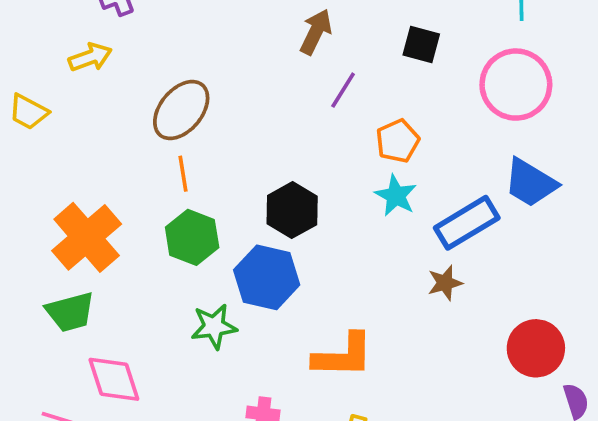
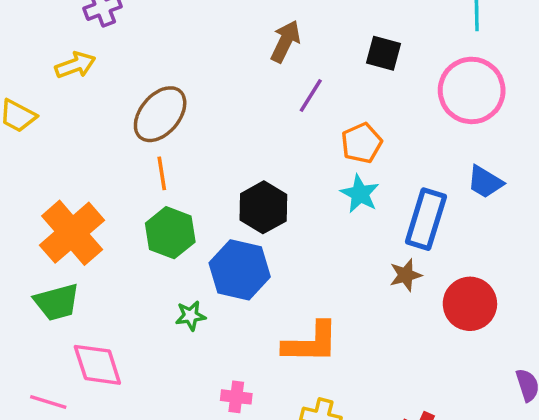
blue trapezoid: (530, 183) -> (485, 182), size x0.7
blue rectangle: (467, 223) -> (426, 219), turned -42
green star: (214, 327) -> (191, 316), size x0.7
red circle: (536, 348) -> (470, 304), moved

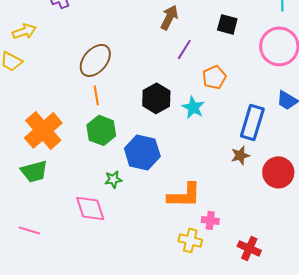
yellow arrow: (75, 65) -> (24, 31), moved
cyan star: (360, 194) -> (193, 107), moved
black hexagon: (263, 207) -> (156, 98), moved
pink diamond: (97, 365) -> (90, 208), moved
pink cross: (236, 397) -> (210, 220), moved

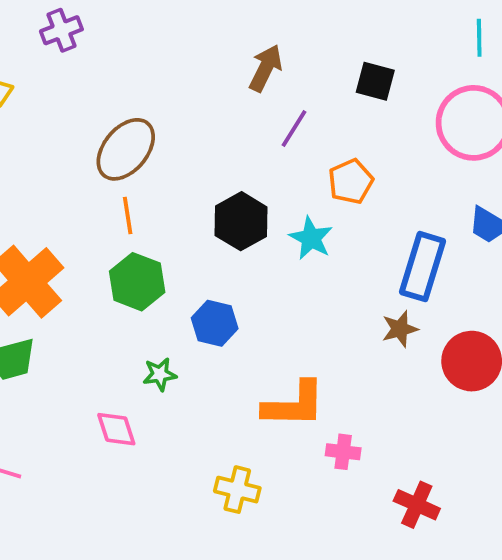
blue hexagon: (142, 152) -> (215, 323), size x0.7
pink diamond: (90, 208) -> (116, 429), size x0.7
yellow cross: (190, 240) -> (237, 490), moved

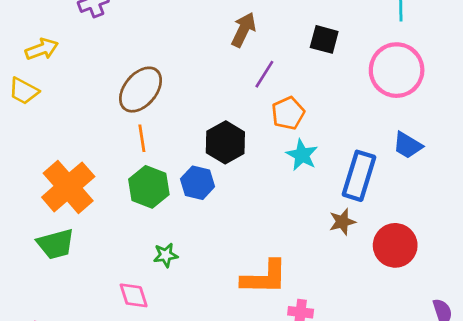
orange pentagon: (351, 181) -> (288, 113), moved
cyan star: (311, 238) -> (302, 155), moved
blue hexagon: (215, 323) -> (198, 183), moved

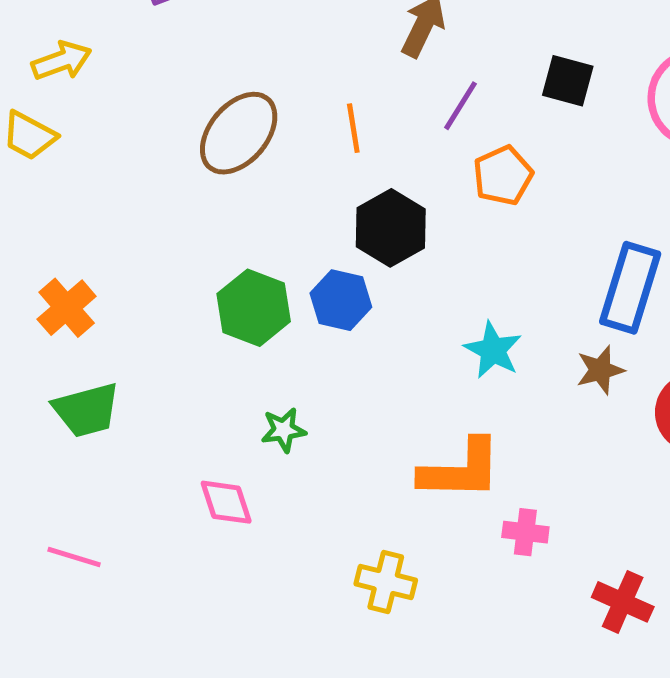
black square: (324, 39) -> (568, 81), moved
orange line: (142, 138) -> (353, 128), moved
cyan star: (302, 155) -> (493, 350), moved
orange cross: (68, 187) -> (67, 308), moved, size x0.6

